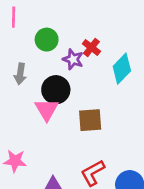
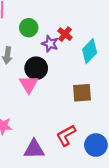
brown square: (90, 120) -> (82, 93), moved

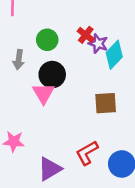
green circle: (29, 28) -> (47, 40), moved
purple star: (50, 44) -> (98, 44), moved
purple triangle: (34, 149) -> (50, 169), turned -30

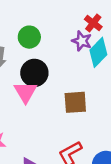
red cross: (86, 35) -> (93, 23), moved
brown square: (106, 103) -> (75, 102), moved

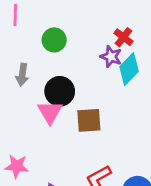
green circle: (29, 37) -> (54, 40), moved
brown square: (75, 102) -> (89, 120), moved

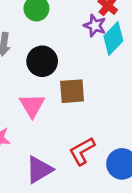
pink triangle: (50, 112) -> (32, 105), moved

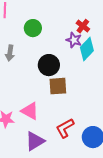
black circle: (42, 61) -> (49, 65), moved
pink triangle: (32, 105) -> (30, 111), moved, turned -30

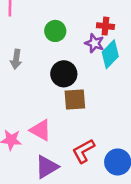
red cross: (83, 26) -> (105, 26), turned -32
green circle: (33, 28) -> (55, 31), moved

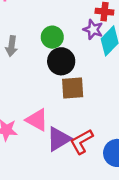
green circle: (55, 31) -> (52, 37), moved
purple triangle: (47, 167) -> (59, 139), moved

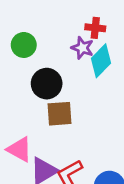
green circle: (52, 37) -> (24, 45), moved

